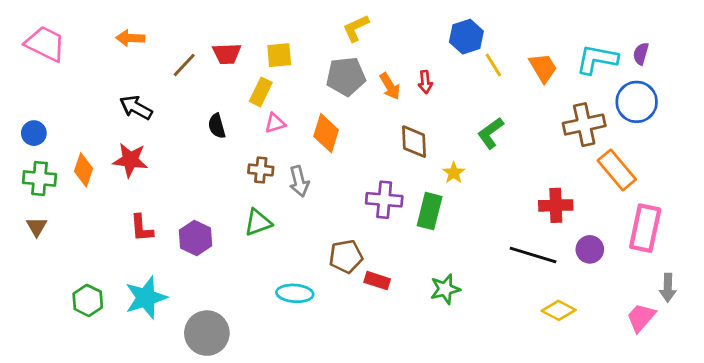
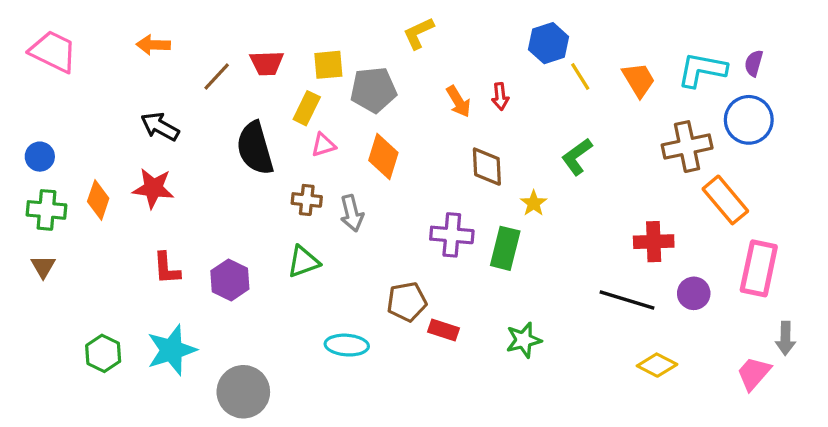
gray pentagon: (346, 76) -> (373, 90), moved
black semicircle: (217, 126) -> (255, 148), size x1.8

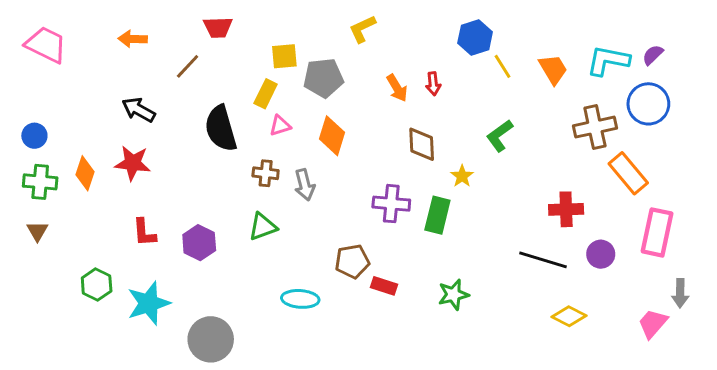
red trapezoid: (267, 63) -> (218, 27), moved
purple semicircle: (754, 63) -> (653, 55), turned 30
green hexagon: (103, 353) -> (97, 284), moved

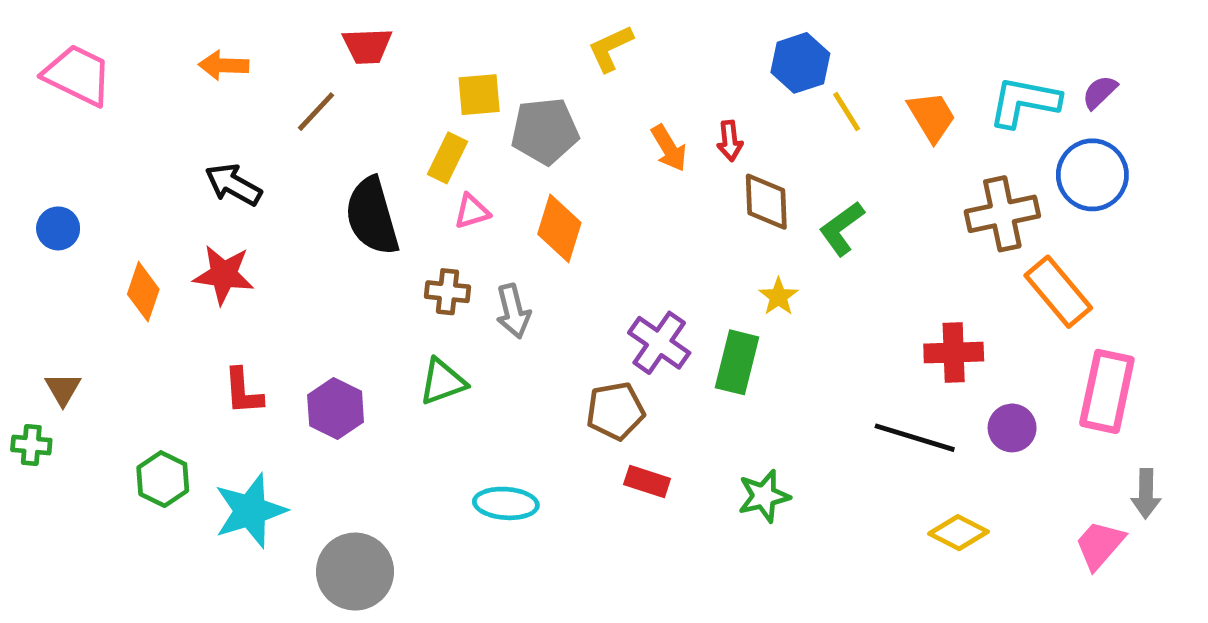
brown diamond: (422, 144) -> (766, 202), moved
green cross: (40, 182) -> (31, 445), moved, size x0.7
purple cross: (391, 204) -> (659, 343), turned 30
brown pentagon: (352, 261) -> (615, 411), moved

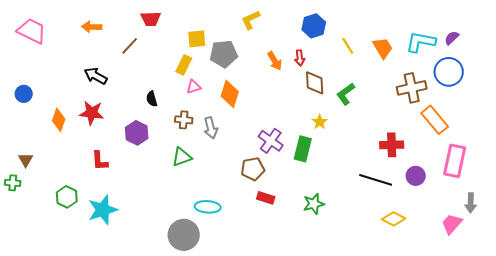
blue hexagon: (800, 63) -> (314, 26), moved
black semicircle: (372, 216) -> (152, 99), moved, size x0.5
purple hexagon: (336, 409) -> (137, 133), moved
gray circle: (355, 572) -> (184, 235), moved

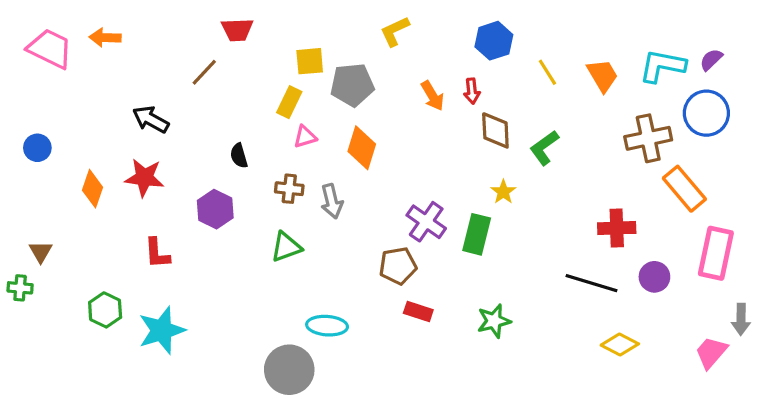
orange arrow: (92, 27) -> (105, 38), moved

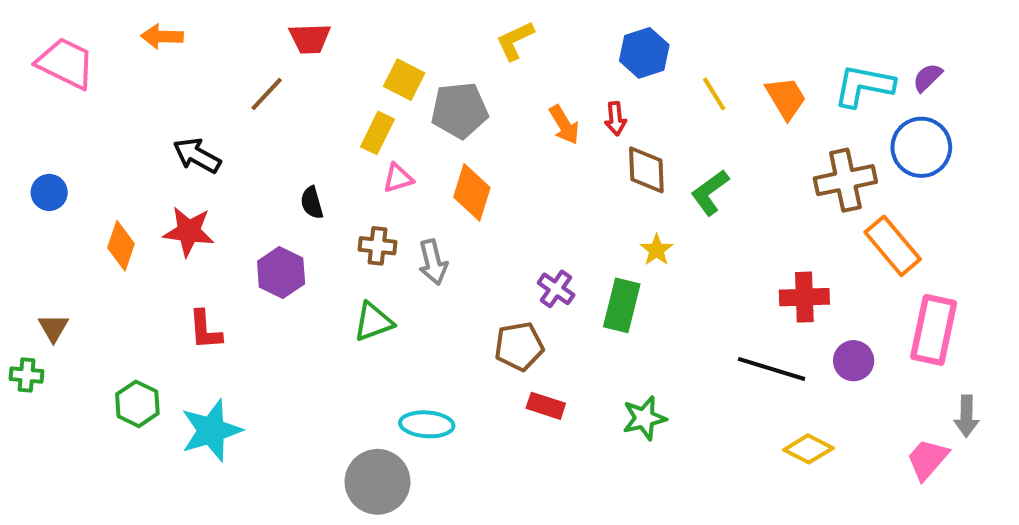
orange arrow: (105, 38) -> (162, 36), moved
yellow square: (310, 61) -> (404, 80), turned 32
purple cross: (426, 222) -> (556, 289), size x0.7

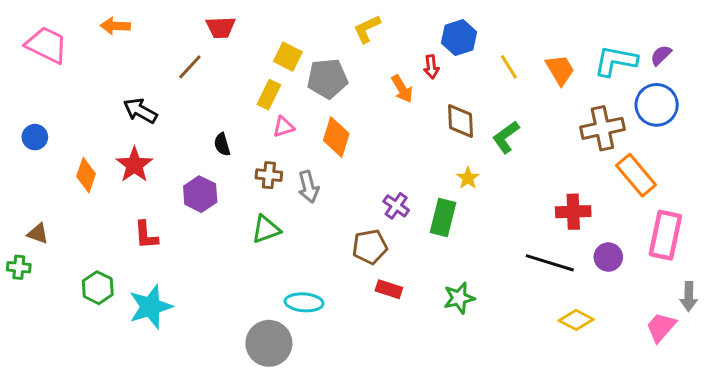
red arrow: (616, 119) -> (431, 67), moved
red star: (189, 231) -> (134, 165), turned 30
brown triangle: (53, 328) -> (38, 234), turned -40

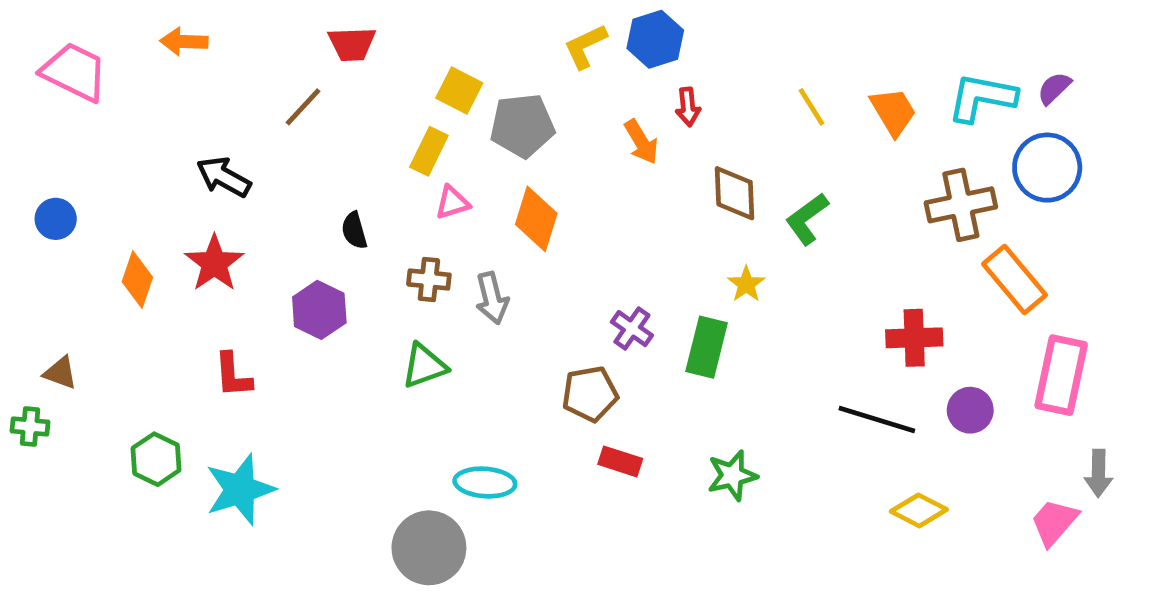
blue hexagon: (459, 38) -> (655, 39), moved

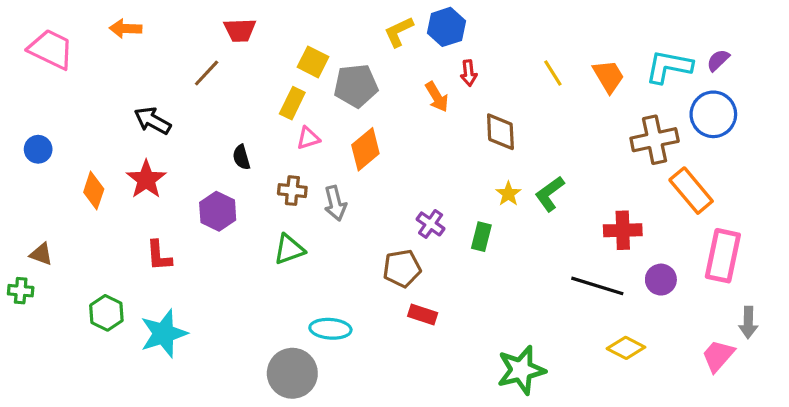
orange diamond: (536, 219) -> (365, 149), turned 33
green L-shape: (807, 219) -> (550, 194), moved
green rectangle: (707, 347) -> (481, 237), size x0.7
green star: (732, 475) -> (521, 370), moved, size x1.4

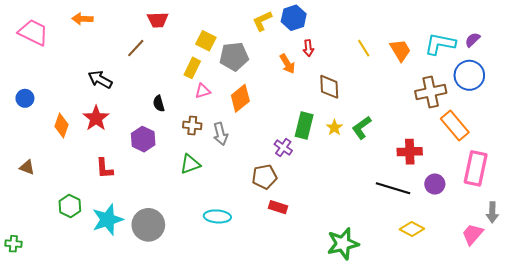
green rectangle: (481, 237) -> (304, 125), moved, size x1.4
green cross: (21, 291) -> (13, 244), moved
gray circle: (292, 373) -> (148, 225), moved

